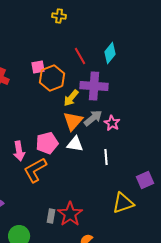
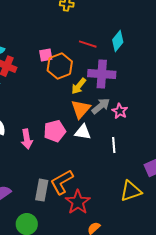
red line: (80, 56) -> (88, 44), turned -42
orange L-shape: (35, 170) -> (62, 182), moved
gray rectangle: (51, 216) -> (42, 190), moved, size x1.5

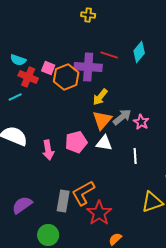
pink square: (46, 55) -> (48, 68), moved, turned 32
orange hexagon: (60, 66) -> (66, 77), moved
purple cross: (102, 74) -> (88, 67), moved

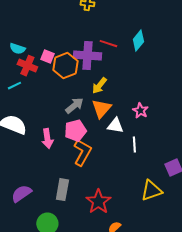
gray arrow: (122, 117) -> (74, 106), moved
white triangle: (104, 143) -> (115, 126), moved
orange L-shape: (83, 193) -> (82, 153), moved, turned 148

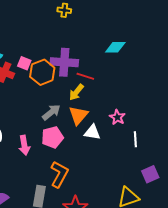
cyan diamond: (138, 41) -> (115, 47), turned 50
red line: (108, 44) -> (85, 76), moved
white line: (134, 145) -> (135, 139), moved
orange L-shape: (82, 153) -> (59, 174), moved

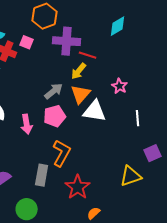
cyan diamond: (115, 47) -> (118, 26), turned -30
orange hexagon: (42, 72) -> (45, 16), moved
pink star: (117, 117) -> (120, 86), moved
white triangle: (92, 132) -> (95, 111), size x1.4

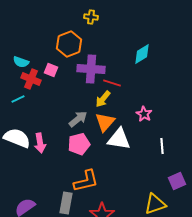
pink arrow: (27, 124) -> (40, 143), moved
orange L-shape: (62, 153) -> (86, 181), turned 48

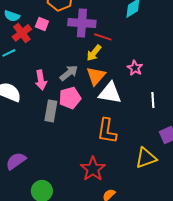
red cross: (31, 79) -> (22, 33), turned 30
pink arrow: (40, 143) -> (41, 80), moved
orange L-shape: (86, 181) -> (107, 131), moved, turned 112
gray rectangle: (66, 203) -> (51, 111), moved

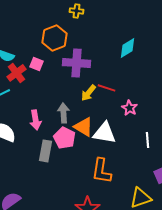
red line: (103, 37) -> (106, 88), moved
gray arrow: (69, 73) -> (64, 113), turned -54
orange triangle: (96, 76) -> (84, 127), moved, turned -40
pink pentagon: (70, 98) -> (64, 138), turned -30

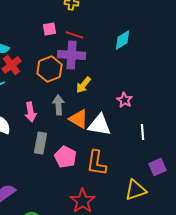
orange hexagon: (54, 38) -> (50, 69), moved
pink square: (36, 64) -> (50, 29), moved, turned -32
red line: (106, 88) -> (74, 35), moved
pink pentagon: (64, 138) -> (66, 157), moved

